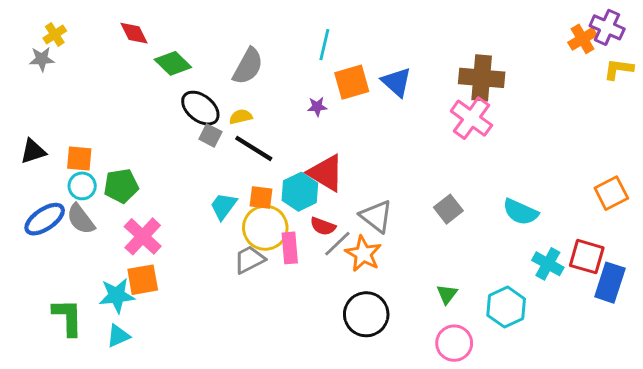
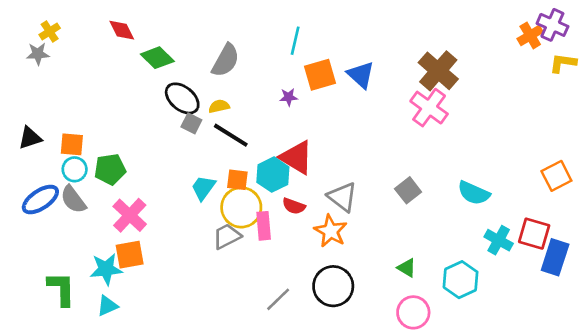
brown cross: (482, 78) -> (438, 71), turned 36
gray line: (337, 244) -> (278, 299), moved
green triangle: (447, 294) -> (407, 268), turned -36

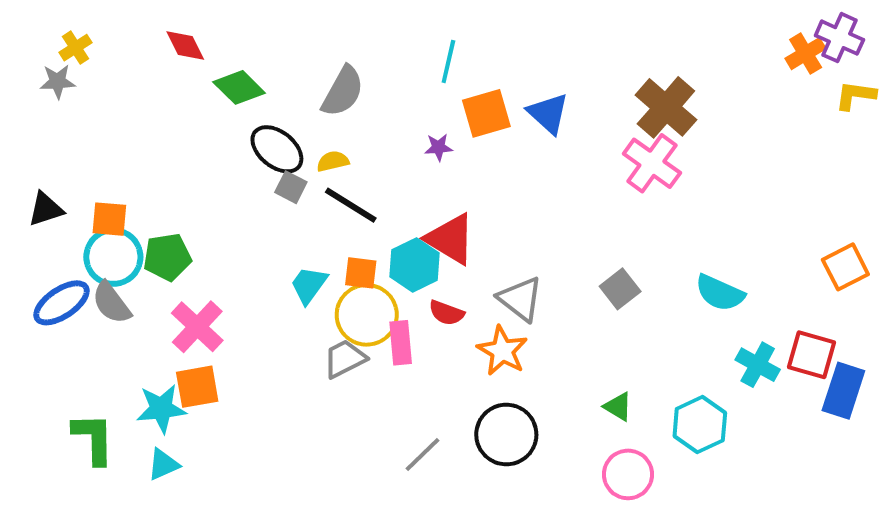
cyan circle: (75, 169) -> (113, 257), size x1.5

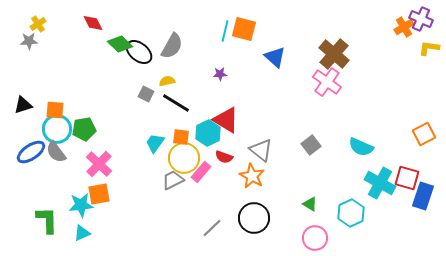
orange square: (486, 113) -> (244, 29), moved, turned 30
black ellipse: (277, 149) -> (139, 52), moved
pink rectangle: (401, 343) -> (201, 172), turned 45
cyan cross: (758, 365) -> (380, 183), size x1.4

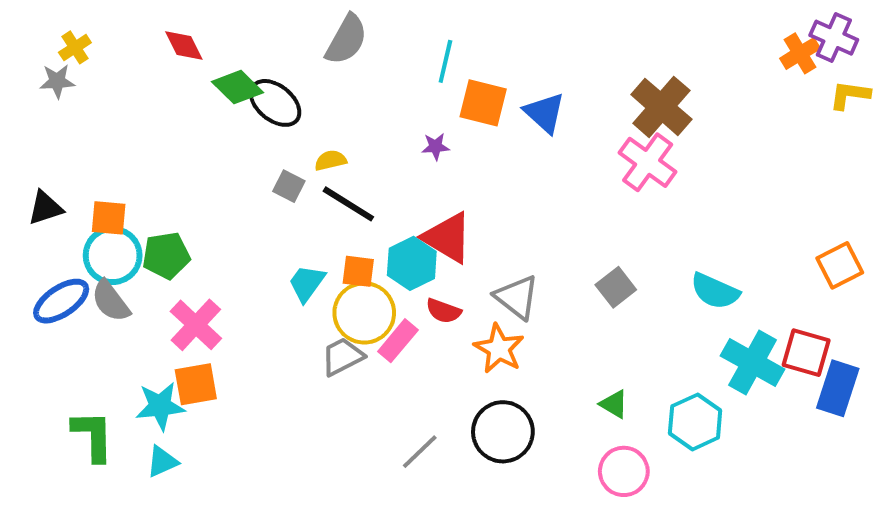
orange square: (244, 29) -> (483, 103), moved
gray semicircle: (172, 46) -> (346, 40), moved

